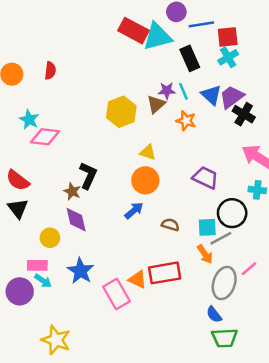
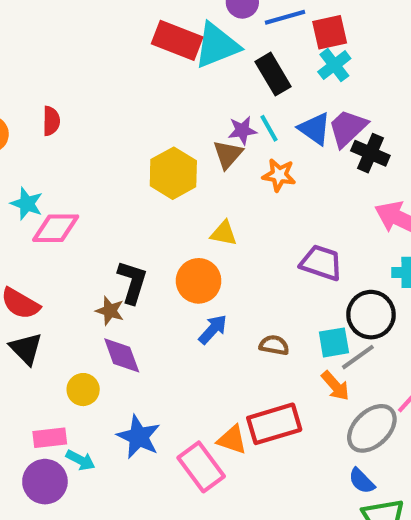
orange circle: (145, 180) -> (199, 281), moved
pink rectangle: (37, 265) -> (50, 438), moved
gray ellipse: (224, 283) -> (372, 428), turned 36

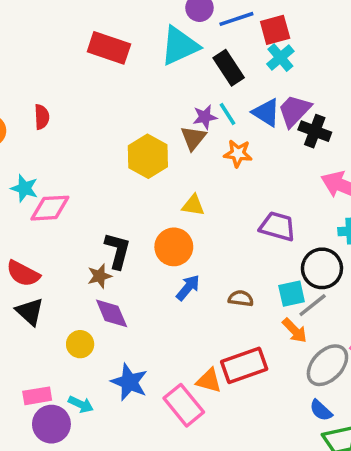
red rectangle: (177, 40) -> (109, 48), moved
brown star: (110, 311) -> (100, 276), turned -30
pink rectangle: (50, 438) -> (37, 396), moved

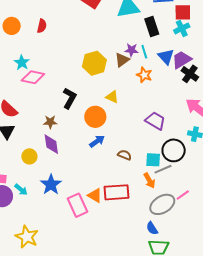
black L-shape: (118, 251) -> (70, 98), moved

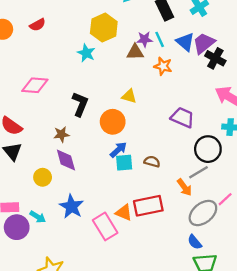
red semicircle: (42, 26) -> (38, 25), turned 56
brown triangle: (122, 60) -> (135, 52), turned 42
cyan star: (22, 63) -> (86, 53), moved
yellow hexagon: (94, 63) -> (104, 27), moved
cyan square: (153, 160) -> (124, 163), moved

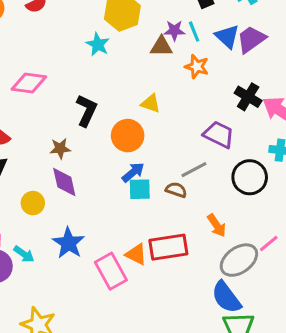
black cross: (215, 58) -> (248, 97), moved
gray line: (198, 172) -> (194, 170), moved
blue semicircle: (195, 242) -> (226, 297), size x1.6

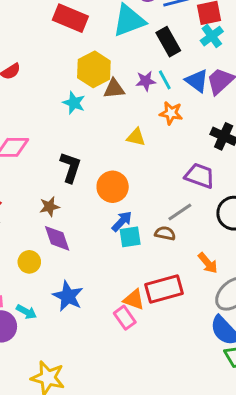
brown triangle: (161, 46) -> (114, 89), moved
yellow triangle: (151, 103) -> (136, 137), moved
pink rectangle: (111, 271) -> (125, 318), moved, size x0.7

